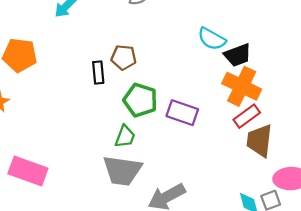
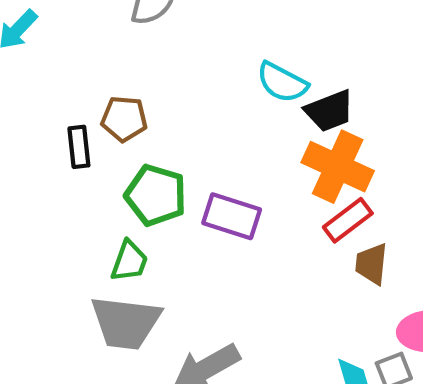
brown trapezoid: (259, 141) -> (372, 264), size x0.7

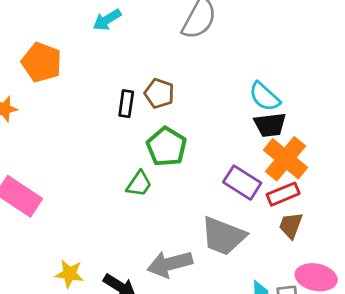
black trapezoid: (329, 111) -> (270, 125), moved
purple rectangle: (232, 216) -> (242, 183), moved
gray trapezoid: (126, 323) -> (223, 236), moved

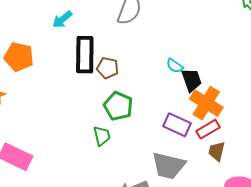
cyan semicircle: (265, 97) -> (175, 66), moved, size x0.7
black rectangle: (126, 104) -> (85, 55), moved, size x1.8
black trapezoid: (270, 125) -> (192, 80), turned -95
green trapezoid: (139, 184) -> (102, 136), turned -40

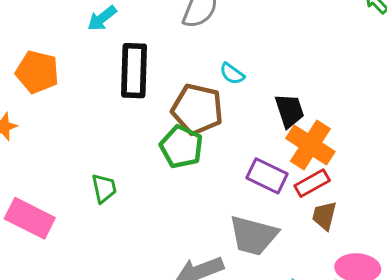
cyan semicircle: (175, 66) -> (232, 74), moved
brown pentagon: (108, 68) -> (197, 109), moved, size x1.6
green trapezoid: (102, 136) -> (104, 188), moved

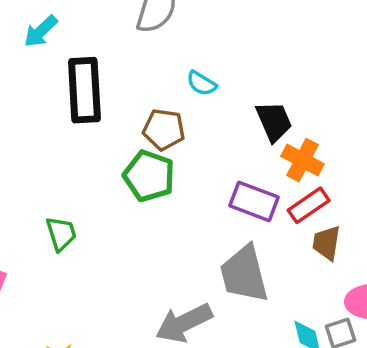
brown pentagon: (197, 109) -> (164, 129), size x0.7
orange cross: (310, 145) -> (302, 160), size x0.7
gray trapezoid: (253, 235) -> (244, 274), turned 66

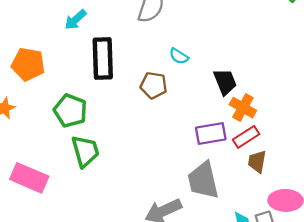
green pentagon: (149, 176) -> (70, 111), moved
purple rectangle: (254, 201) -> (211, 134), turned -32
green trapezoid: (61, 234) -> (85, 151), size x1.4

